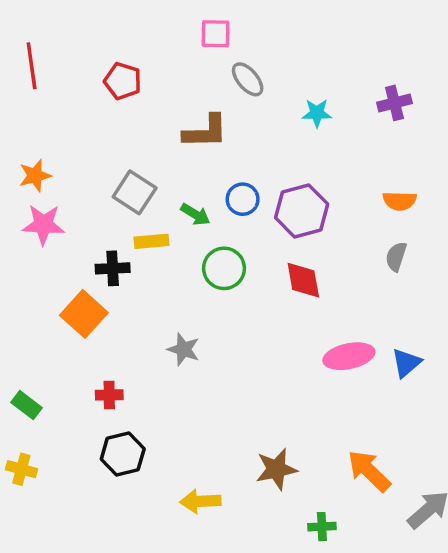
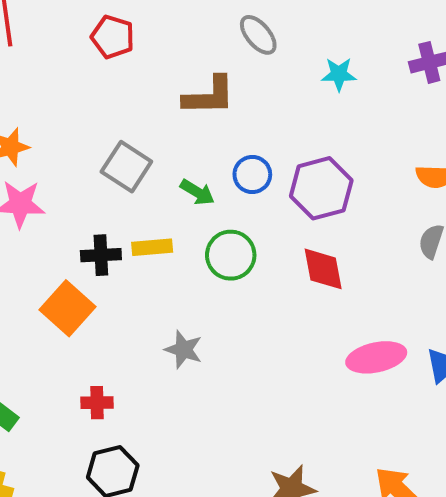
yellow rectangle: (151, 241) -> (152, 247), moved

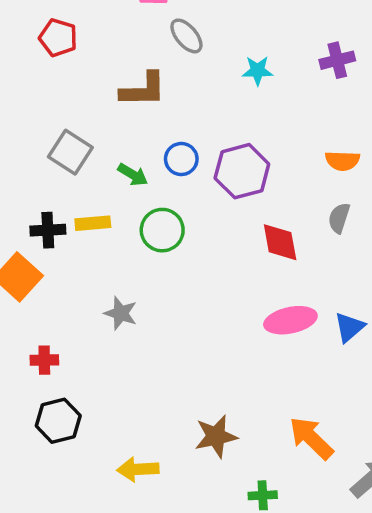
red diamond: (323, 269) -> (280, 242), moved

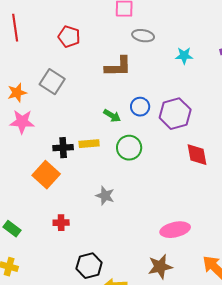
gray ellipse: (186, 36) -> (143, 36), turned -40
gray square: (70, 152) -> (52, 82), moved
pink ellipse: (290, 320) -> (175, 230), moved
black hexagon: (58, 421) -> (89, 266), moved

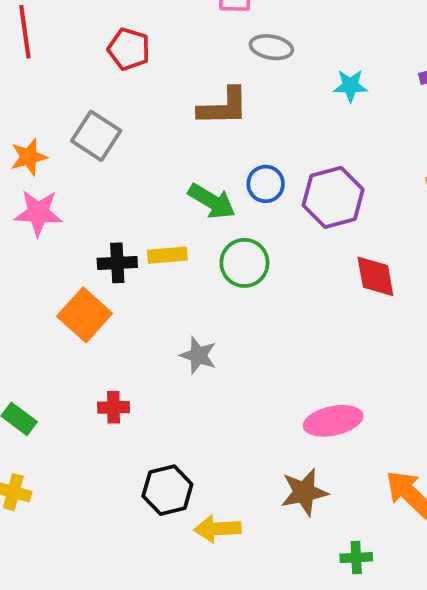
green arrow: (112, 116) -> (212, 201), size x1.4

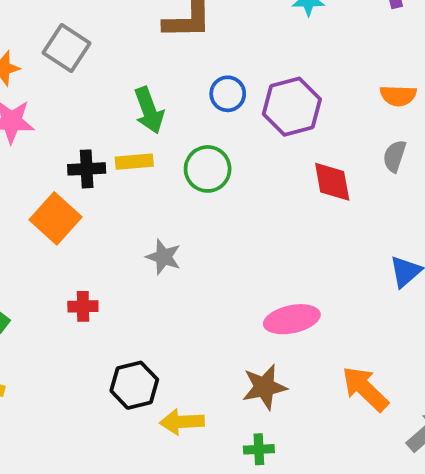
green arrow: (212, 201) -> (149, 110), moved, turned 39
green cross: (356, 558) -> (259, 449), moved

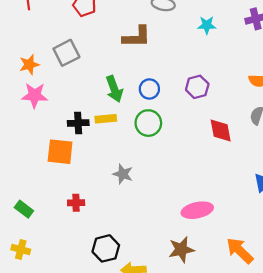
gray square: (66, 48) -> (66, 53), turned 30
blue circle: (228, 94) -> (149, 89), moved
purple hexagon: (292, 107) -> (197, 87), size x0.7
orange square: (55, 218) -> (60, 152), turned -36

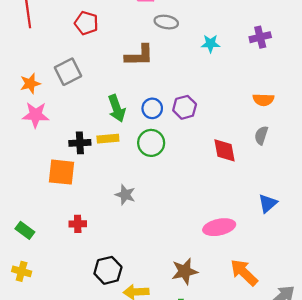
purple hexagon: (197, 87) -> (185, 107), moved
pink ellipse: (197, 210) -> (219, 227), moved

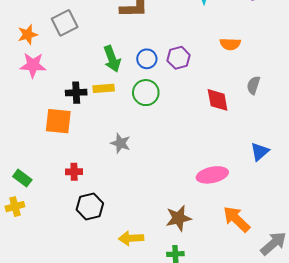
orange semicircle: (263, 100) -> (230, 44), moved
black hexagon: (108, 270) -> (90, 207), moved
yellow cross: (22, 271) -> (15, 207), moved, turned -30

